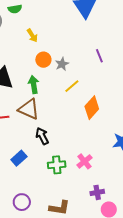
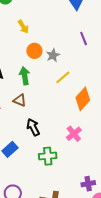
purple line: (99, 56) -> (84, 39), moved
brown triangle: (29, 109) -> (20, 100), size x0.6
pink cross: (84, 161) -> (74, 134), moved

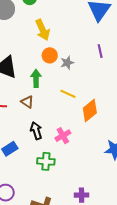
yellow arrow: (23, 27) -> (43, 30), size x1.5
yellow line: (63, 77) -> (68, 94), moved, turned 56
pink cross: (74, 134) -> (63, 136), moved

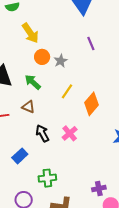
green arrow: (36, 78) -> (33, 82), turned -36
yellow line: (68, 94) -> (67, 91), turned -70
green cross: (46, 161) -> (47, 178), moved

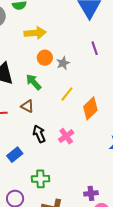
yellow arrow: (30, 33) -> (35, 33), turned -65

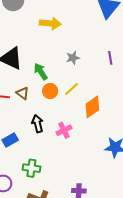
purple line: (95, 48) -> (110, 58), moved
orange circle: (45, 58) -> (50, 91), moved
brown triangle: (27, 106) -> (23, 93), moved

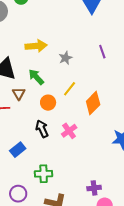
yellow arrow: (50, 23) -> (36, 46), moved
orange circle: (50, 91) -> (48, 103), moved
brown triangle: (23, 93) -> (19, 94), moved, turned 32

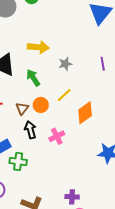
brown triangle: (19, 94) -> (22, 109), moved
green cross: (44, 174) -> (18, 162), moved

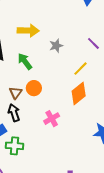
purple line: (103, 64) -> (93, 43), turned -32
yellow line: (64, 95) -> (80, 69), moved
black arrow: (30, 130) -> (14, 113), moved

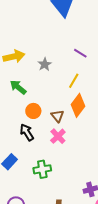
brown triangle: (15, 93) -> (58, 116), moved
black arrow: (14, 113) -> (27, 132), moved
green cross: (14, 146) -> (42, 169), moved

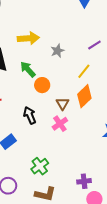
purple line: (80, 53) -> (94, 45), turned -72
orange circle: (33, 111) -> (42, 85), moved
green cross: (42, 169) -> (40, 166), moved, turned -36

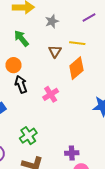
yellow line: (84, 71) -> (77, 43), turned 56
orange circle: (42, 85) -> (13, 65), moved
brown triangle: (63, 104) -> (55, 51), moved

